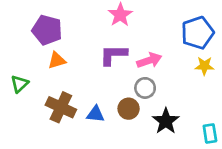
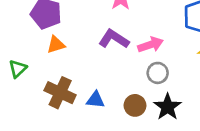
purple L-shape: (113, 55) -> (114, 39), turned 32
gray circle: (145, 88) -> (158, 73), moved
brown circle: (129, 109) -> (135, 105), moved

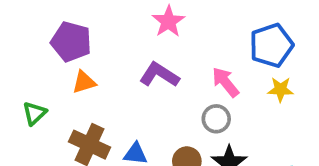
pink arrow: (151, 45) -> (225, 82), moved, turned -110

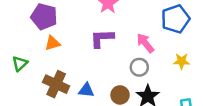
purple L-shape: (159, 75) -> (102, 38), turned -35
yellow star: (281, 89) -> (182, 61), moved

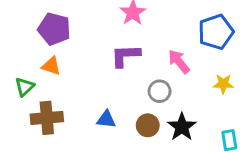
orange triangle: (52, 43) -> (51, 66), moved, turned 35
gray circle: (139, 67) -> (160, 91), moved
brown cross: (56, 84) -> (47, 118), moved, turned -30

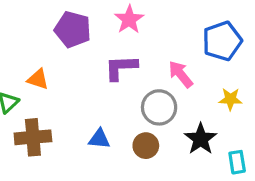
purple pentagon: (54, 29) -> (73, 29), moved
gray circle: (160, 91) -> (159, 107), size x1.4
black star: (182, 127) -> (201, 139), moved

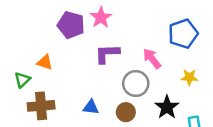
pink star: (129, 19) -> (101, 17), moved

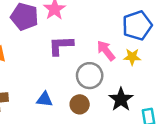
yellow star: (189, 77) -> (132, 57), moved

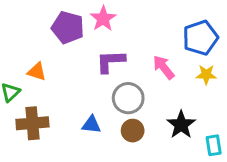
yellow star: (132, 57) -> (206, 75), moved
gray circle: (90, 76) -> (128, 98), moved

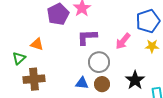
purple pentagon: (68, 27) -> (58, 14), turned 30
pink arrow: (164, 67) -> (123, 41), turned -102
blue triangle: (91, 125) -> (82, 83), moved

